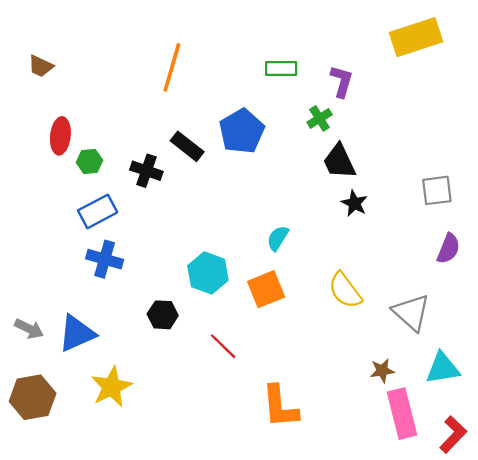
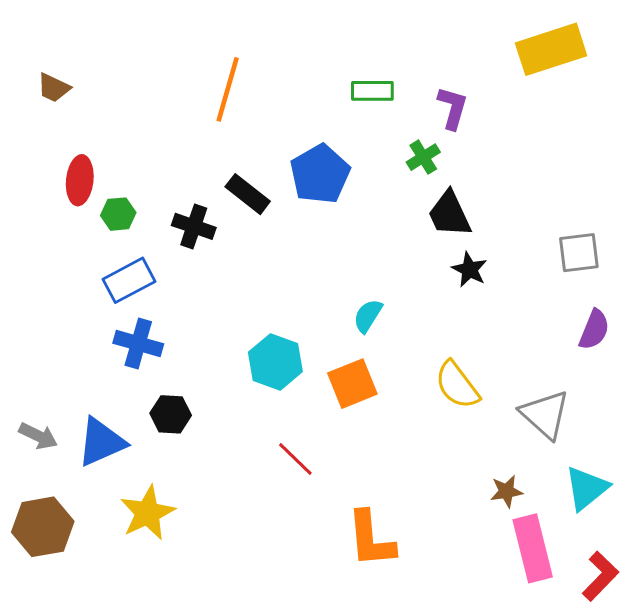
black hexagon: (163, 315) -> (171, 414), moved
cyan triangle: (443, 368) -> (587, 488), turned -30

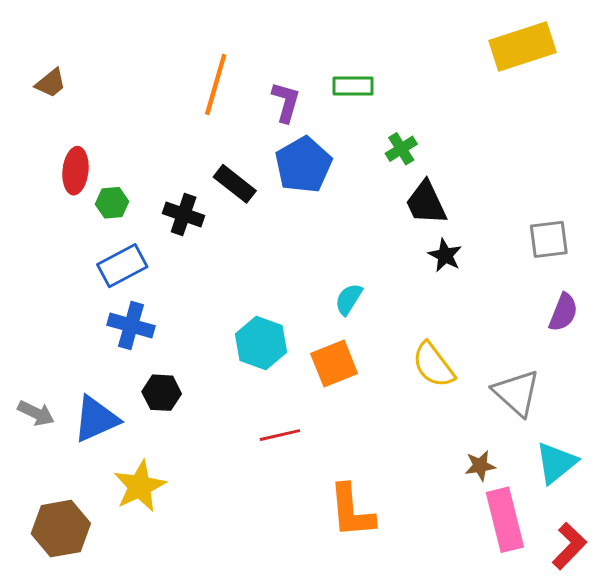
brown trapezoid: (54, 88) -> (51, 83), turned -64
purple L-shape: (453, 108) -> (286, 102), moved
red line: (295, 459) -> (280, 435), turned -57
brown hexagon: (43, 527) -> (61, 529), moved

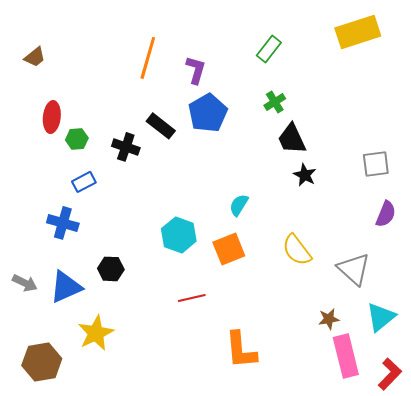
green rectangle: (353, 86) -> (269, 49), moved, turned -52
blue rectangle: (122, 266) -> (84, 182), size x0.7
blue cross: (131, 326) -> (63, 223), moved

